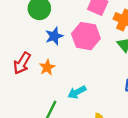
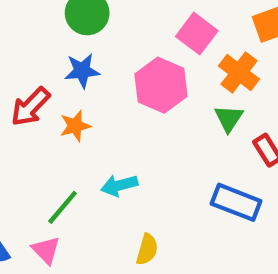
blue star: (54, 36) -> (82, 71), moved

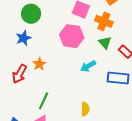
blue star: (82, 71) -> (23, 38), moved
red arrow: (30, 107) -> (19, 74), moved
cyan arrow: (119, 185) -> (88, 66), moved

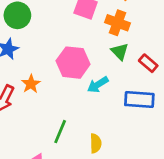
pink hexagon: (72, 36) -> (73, 63), moved
green line: (44, 101) -> (60, 132), moved

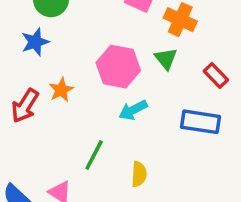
green triangle: (120, 52) -> (166, 59), moved
cyan arrow: (98, 85) -> (133, 110), moved

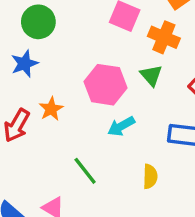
green line: (94, 155) -> (85, 171), turned -64
yellow semicircle: (139, 174) -> (150, 176), moved

